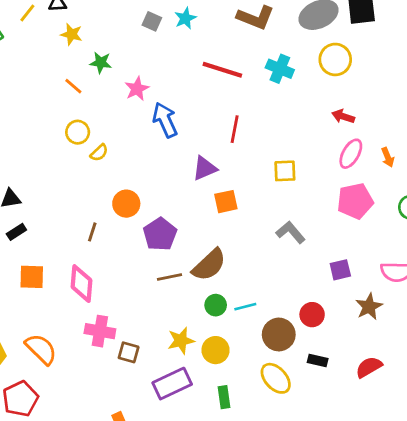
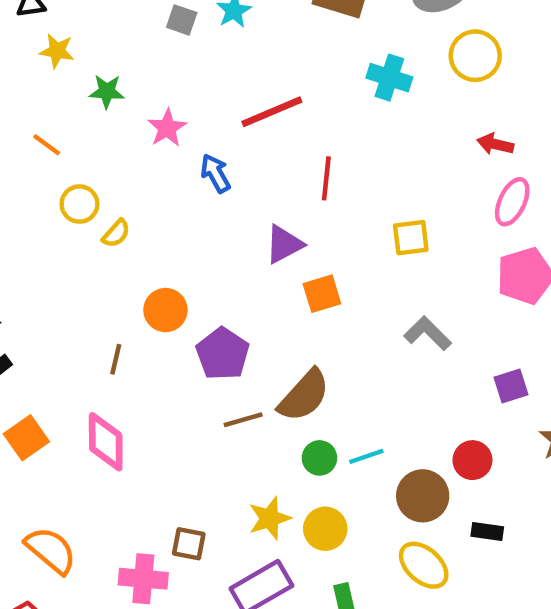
red line: (222, 70) -> (272, 112), moved, turned -36
orange line: (73, 86) -> (47, 145), moved
blue arrow: (165, 120) -> (215, 173), size x0.7
orange square: (32, 277) -> (26, 438), turned -32
pink cross: (100, 331) -> (143, 579), moved

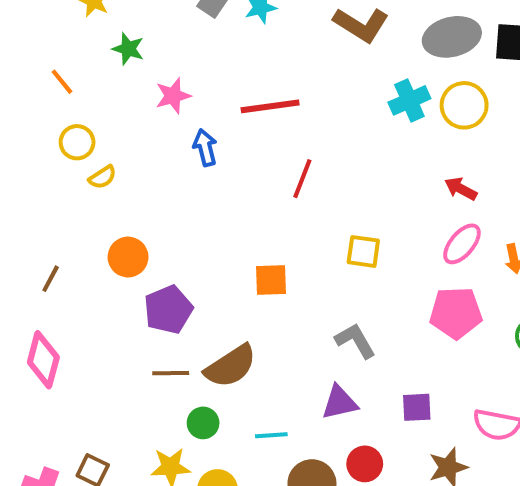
cyan cross: (389, 78) -> (409, 100), moved, turned 33
purple triangle: (284, 244) -> (340, 402), moved
brown line: (116, 359) -> (51, 279), moved
green circle: (319, 458) -> (203, 423), moved

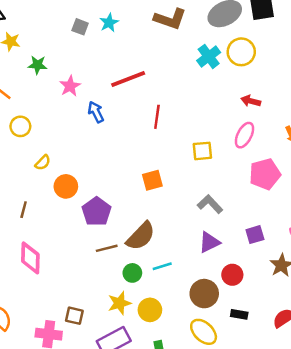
yellow semicircle: (102, 177) -> (43, 163), moved
pink ellipse: (462, 244) -> (244, 135), moved
cyan line: (271, 435) -> (162, 266), moved

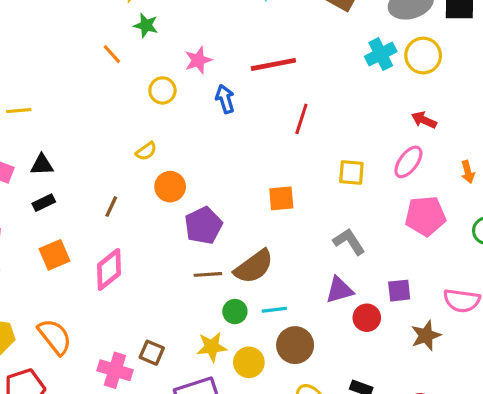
green star: (37, 65) -> (146, 25), moved
yellow circle: (20, 126) -> (162, 90), moved
pink diamond: (30, 258) -> (109, 269), turned 40
red circle: (232, 275) -> (367, 318), moved
brown circle: (204, 294) -> (295, 345), moved

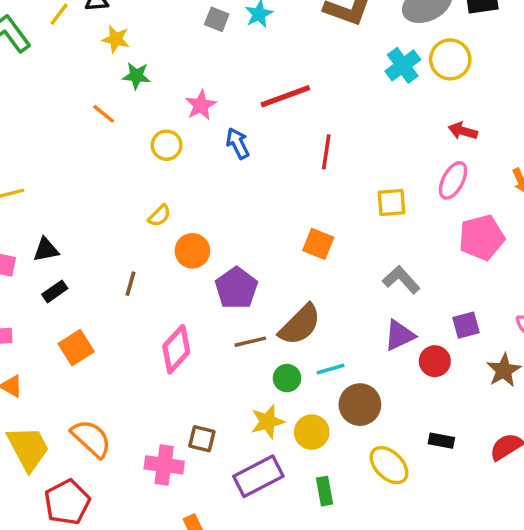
orange square: (281, 198) -> (318, 244), turned 36
pink diamond: (109, 269) -> (176, 349), moved

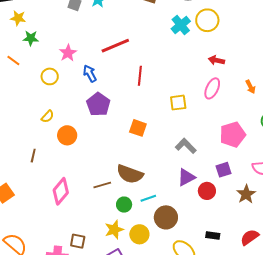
pink pentagon: (482, 237) -> (233, 135), moved
purple pentagon: (236, 288) -> (98, 104), moved
brown semicircle: (300, 325) -> (130, 174), turned 68

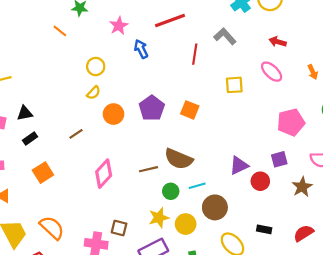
yellow circle: (50, 76) -> (96, 66), moved
pink ellipse: (212, 88) -> (272, 72), turned -75
purple pentagon: (98, 104) -> (152, 108), moved
gray L-shape: (186, 146) -> (225, 36), moved
brown line: (33, 156) -> (76, 134), turned 40

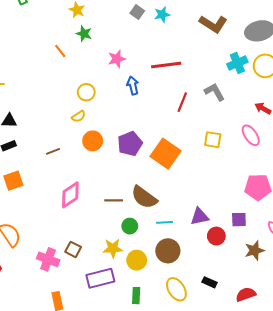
orange square: (190, 110) -> (165, 154), size x1.6
cyan line: (197, 186) -> (165, 222), moved

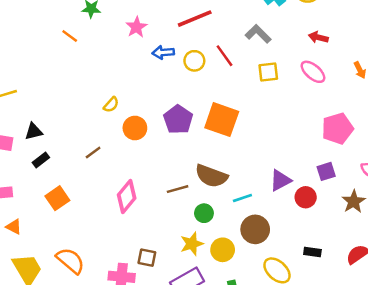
blue arrow: (133, 86) -> (163, 52), turned -66
yellow circle: (86, 92) -> (194, 61), moved
red line: (182, 102) -> (225, 56), turned -42
yellow square: (213, 140) -> (268, 72), moved

